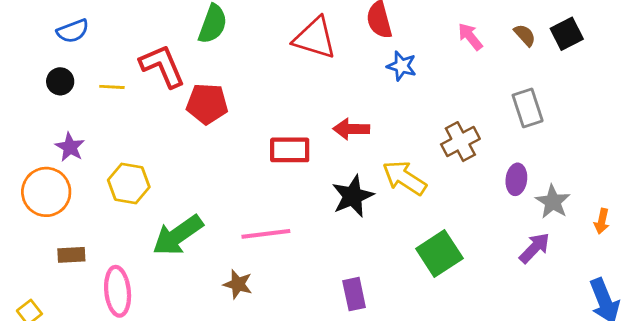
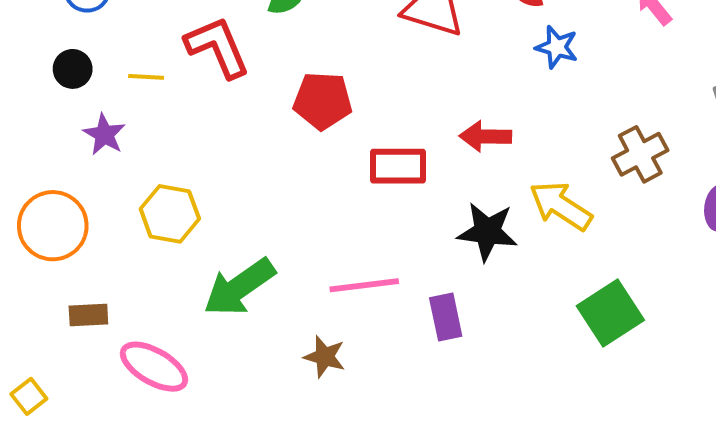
red pentagon: (207, 104) -> (323, 101), moved
purple star: (70, 147) -> (104, 134), moved
black star: (353, 196) -> (487, 232), turned 30
pink ellipse: (118, 291) -> (154, 367), turned -54
purple rectangle: (354, 294) -> (446, 317), moved

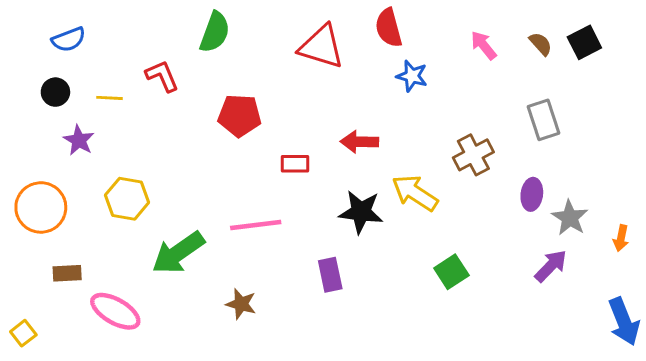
red L-shape: (217, 47) -> (162, 76), size x0.7
red rectangle: (398, 166) -> (295, 164), size x0.7
pink line: (364, 285) -> (256, 225), moved
green square: (610, 313) -> (451, 272), size x0.7

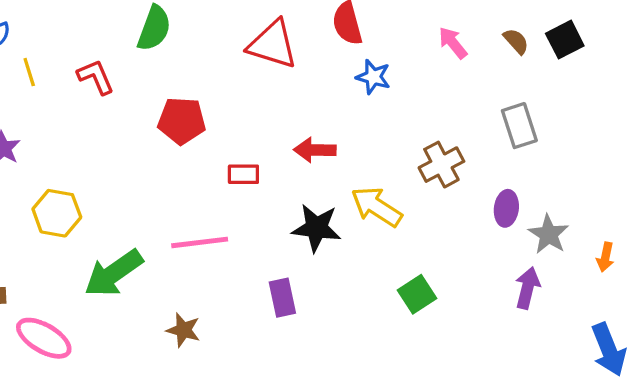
yellow line: (110, 98) -> (29, 72), moved, turned 70
purple arrow: (551, 266) -> (527, 288), turned -30

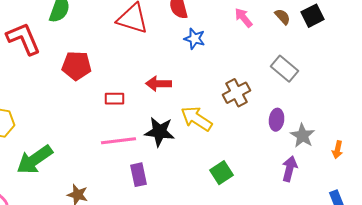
red L-shape: (96, 77) -> (24, 39), size x1.5
gray rectangle: (519, 126) -> (285, 69), turned -32
pink line: (200, 242) -> (119, 141), moved

